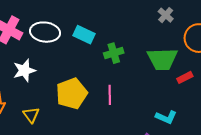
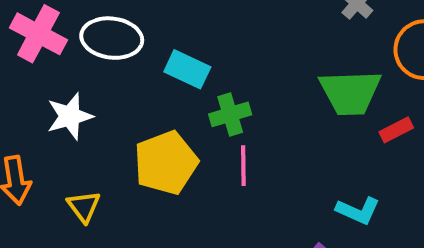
cyan rectangle: (84, 35) -> (187, 69), moved
green cross: (114, 53) -> (230, 114), moved

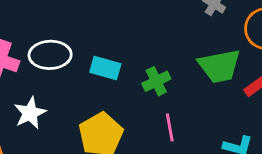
green cross: (230, 114) -> (156, 81), moved
pink line: (243, 166) -> (170, 127), moved

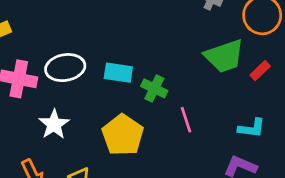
green cross: (156, 81) -> (154, 88), moved, turned -30

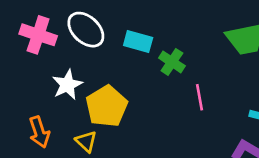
white ellipse: (65, 68) -> (86, 30), turned 45
yellow pentagon: (123, 135) -> (107, 106), moved

